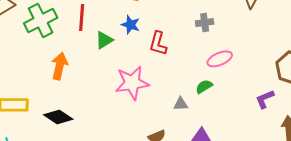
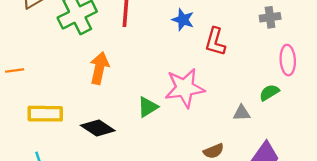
green triangle: (104, 40) -> (148, 107), moved
pink ellipse: (220, 59) -> (288, 60), turned -70

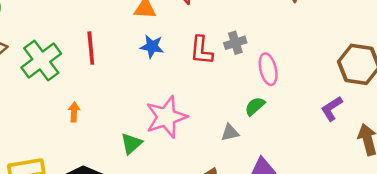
gray cross: (270, 17) -> (235, 43), moved
red L-shape: (215, 42) -> (201, 50), moved
orange arrow: (99, 68) -> (74, 112), size x0.6

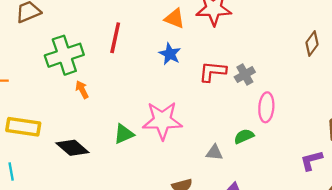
gray cross: (235, 43) -> (245, 74), turned -30
red L-shape: (201, 50) -> (213, 71), turned 72
green cross: (41, 60) -> (64, 55), moved
orange arrow: (74, 112) -> (82, 90), turned -48

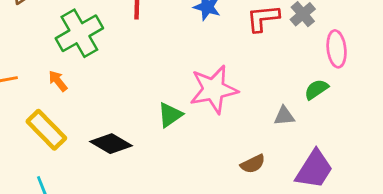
orange arrow: (82, 90) -> (58, 81), moved
yellow rectangle: (23, 127) -> (46, 130), turned 48

